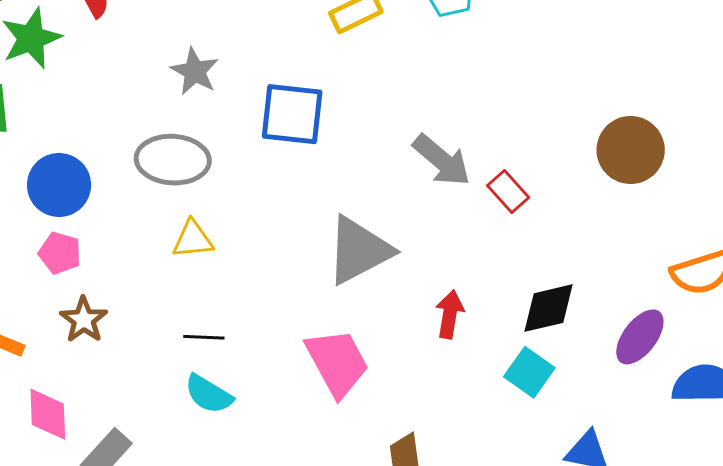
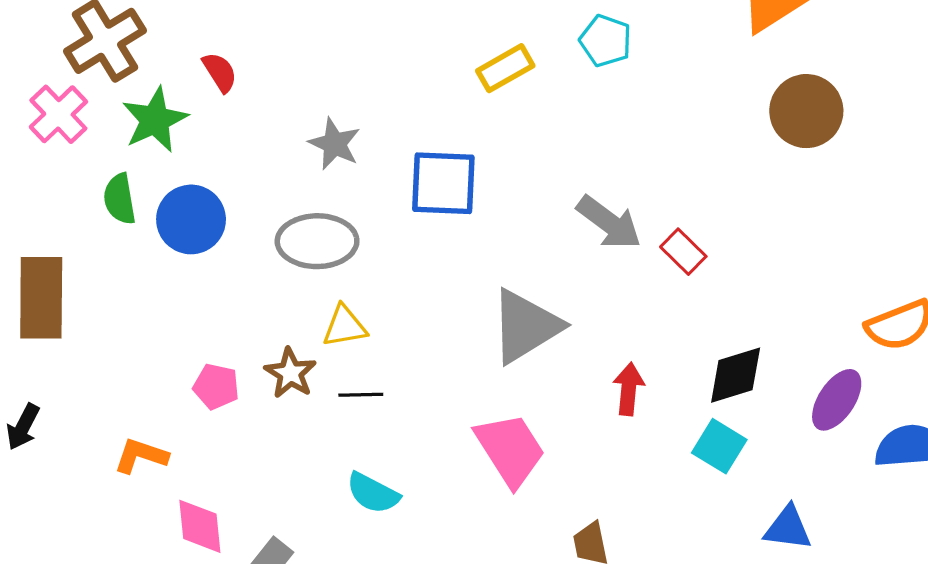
brown circle: (631, 150) -> (806, 111), moved
blue circle: (59, 185) -> (191, 219), moved
pink pentagon: (60, 253) -> (216, 387), moved
brown star: (84, 320) -> (290, 373), moved
black line: (204, 337) -> (361, 395), moved

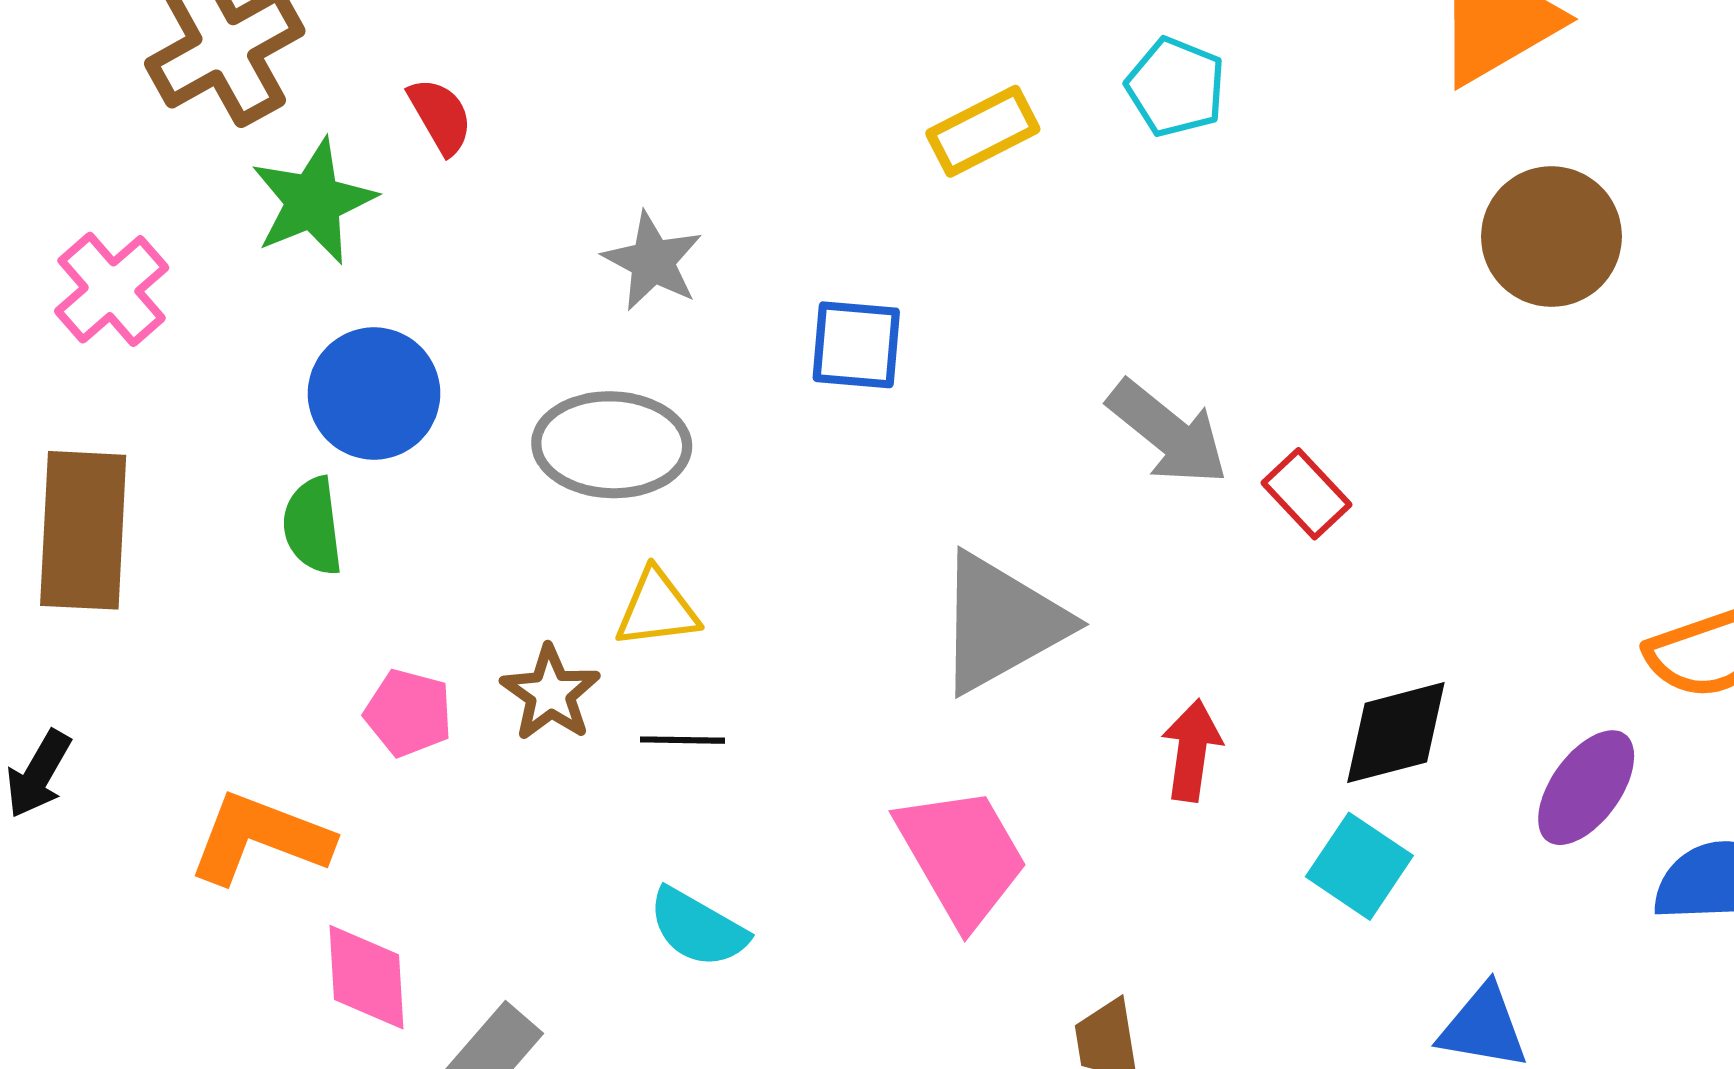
pink cross: (58, 114) -> (112, 289), moved
blue square: (443, 183) -> (856, 345), size x0.7
green semicircle: (120, 199) -> (313, 526), moved
orange L-shape: (141, 456) -> (260, 838), size x1.4

